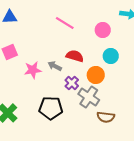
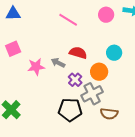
pink circle: (103, 30) -> (106, 15), moved
gray cross: (89, 97) -> (92, 94), turned 30
black pentagon: (51, 108) -> (70, 110), moved

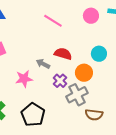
pink star: (36, 67) -> (24, 79), moved
black pentagon: (70, 110) -> (33, 115), moved, turned 30

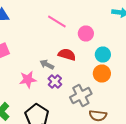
pink circle: (91, 16) -> (86, 34), moved
orange circle: (84, 73) -> (102, 74), moved
purple cross: (60, 81) -> (55, 82), moved

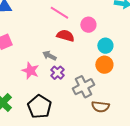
red semicircle: (67, 54) -> (65, 36), moved
pink star: (28, 80) -> (30, 71), turned 30

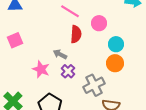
red semicircle: (65, 36) -> (76, 34), turned 78

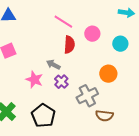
cyan circle: (116, 44) -> (120, 44), moved

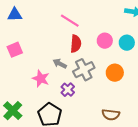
pink circle: (92, 34) -> (105, 41), moved
purple cross: (61, 82) -> (68, 90), moved
gray cross: (87, 96) -> (84, 70), moved

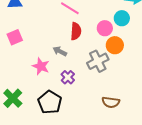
cyan circle: (127, 43) -> (122, 18), moved
gray cross: (84, 70) -> (98, 61), moved
orange circle: (115, 73) -> (115, 45), moved

